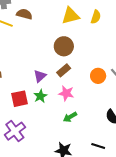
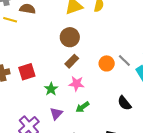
purple triangle: (40, 76) -> (56, 113), moved
red square: (20, 99) -> (27, 72), moved

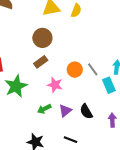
pink star: (77, 84) -> (55, 85), moved
green star: (51, 89) -> (16, 86), size x1.6
purple triangle: (56, 113) -> (65, 111), moved

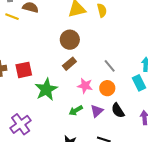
yellow semicircle: (76, 11) -> (102, 10), turned -32
gray line: (93, 69) -> (110, 66), moved
orange circle: (75, 70) -> (107, 88), moved

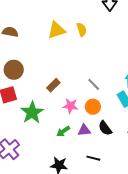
brown circle: (70, 40) -> (14, 70), moved
purple triangle: (97, 111) -> (84, 130), turned 40

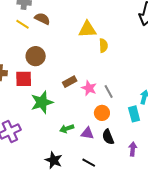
yellow semicircle: (82, 30) -> (103, 46), moved
pink star: (71, 106) -> (89, 88), moved

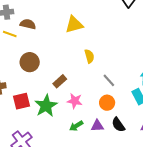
yellow semicircle: (103, 46) -> (89, 56), moved
red square: (24, 79) -> (21, 101), moved
brown rectangle: (70, 82) -> (60, 81), moved
pink star: (89, 88) -> (75, 101), moved

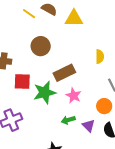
yellow triangle: (74, 25) -> (74, 18), moved
brown rectangle: (60, 81) -> (64, 73), size x1.5
purple triangle: (97, 126) -> (89, 126), turned 32

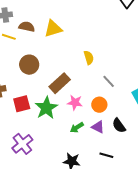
orange circle: (104, 106) -> (99, 105), moved

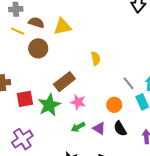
brown circle: (29, 65) -> (38, 48), moved
gray line: (109, 81) -> (128, 83), moved
orange circle: (99, 105) -> (114, 105), moved

